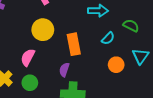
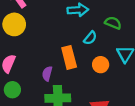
yellow circle: (43, 30) -> (14, 24), moved
orange rectangle: (74, 44) -> (69, 57), moved

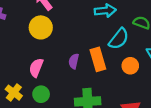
cyan semicircle: (90, 38) -> (119, 39), size x1.5
purple semicircle: (47, 74) -> (74, 61), moved

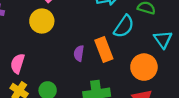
orange circle: (130, 66) -> (144, 67), moved, size x1.5
pink semicircle: (36, 68) -> (18, 64), moved

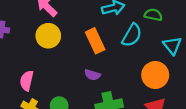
orange rectangle: (104, 50) -> (95, 41), moved
purple semicircle: (79, 53) -> (92, 75), moved, turned -77

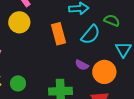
purple semicircle: (92, 75) -> (82, 65), moved

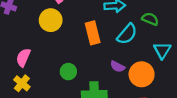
green circle: (18, 83) -> (68, 72), moved

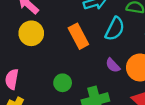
purple semicircle: (117, 67) -> (113, 65), turned 32

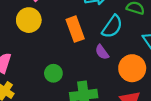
purple semicircle: (113, 65) -> (102, 52), moved

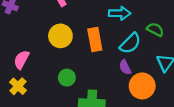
yellow circle: (29, 20) -> (60, 36), moved
purple semicircle: (102, 52) -> (125, 67), moved

